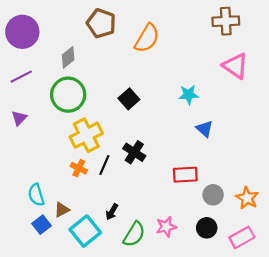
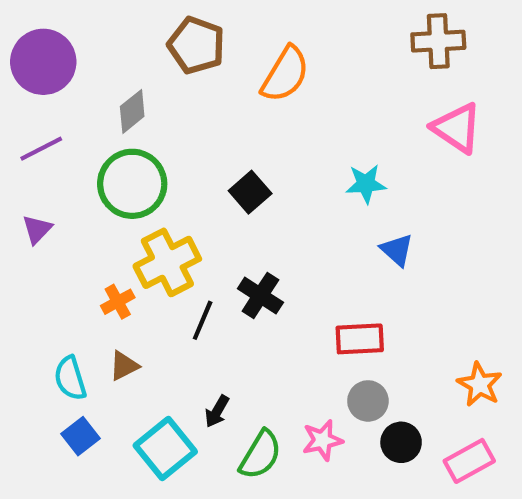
orange cross: (79, 168) -> (118, 302), moved, turned 35
gray circle: (213, 195) -> (368, 401), moved
brown triangle: (62, 210) -> (124, 366), moved

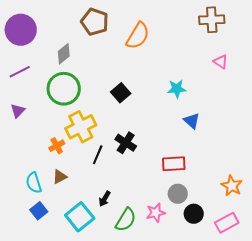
pink triangle: (457, 128) -> (221, 62), size x0.6

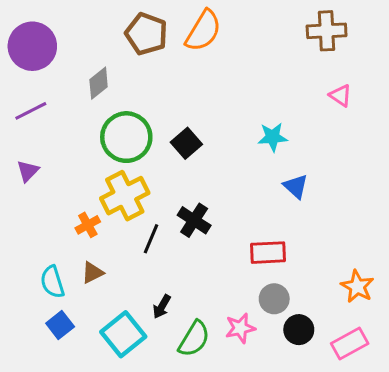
orange semicircle: (138, 36) -> (203, 31), moved
green circle: (64, 89) -> (126, 137), moved

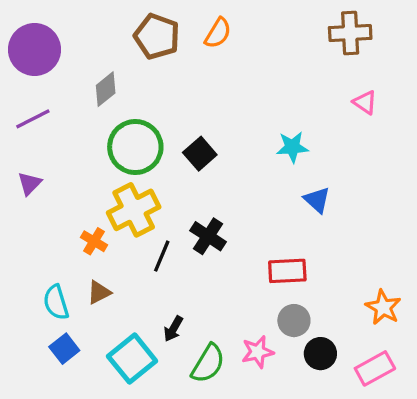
orange semicircle: (203, 31) -> (218, 33), size x0.7
orange cross: (88, 225) -> (94, 241), turned -30

